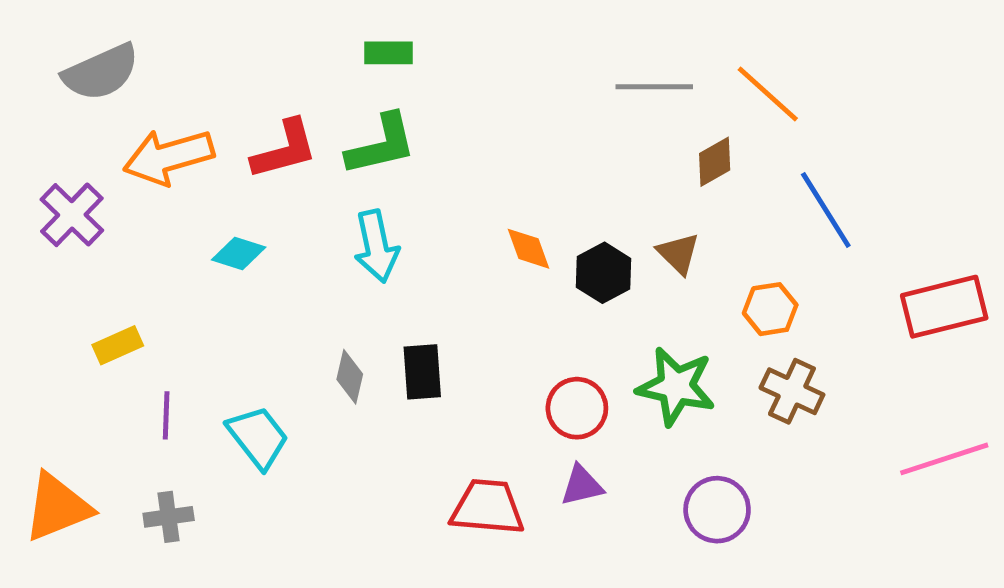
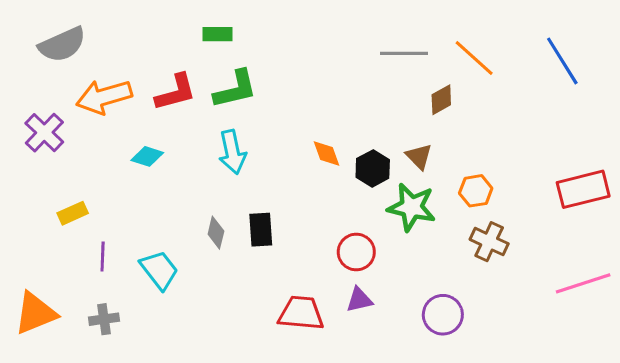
green rectangle: (388, 53) -> (217, 34), moved
blue line: (826, 210) -> (562, 61), moved
green star: (676, 386) -> (412, 207), moved

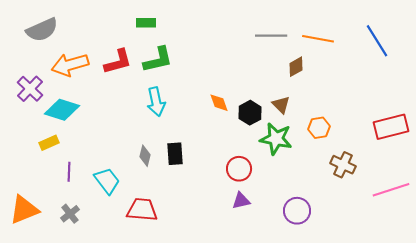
orange line: (474, 58) -> (318, 39), turned -32
cyan diamond: (147, 156) -> (62, 110), moved, size x1.6
brown cross: (489, 242) -> (343, 165), moved
red trapezoid: (301, 313) -> (142, 210), moved
gray cross: (104, 319) -> (70, 214), turned -30

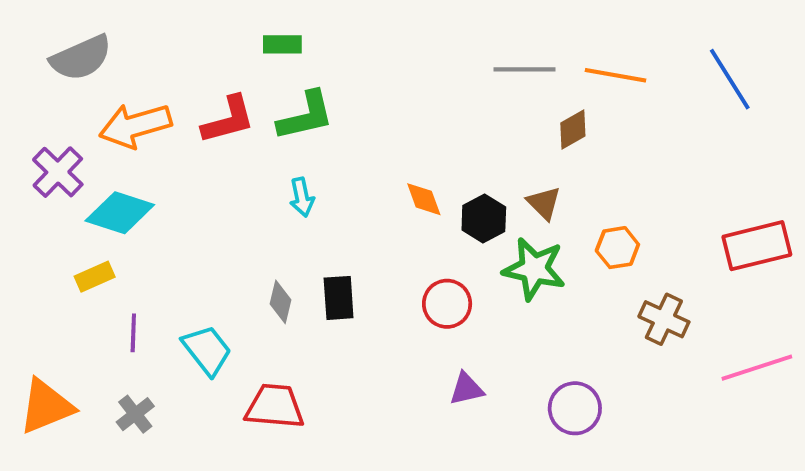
cyan arrow: (156, 102) -> (302, 197), size x0.7
red circle: (239, 169) -> (447, 304), moved

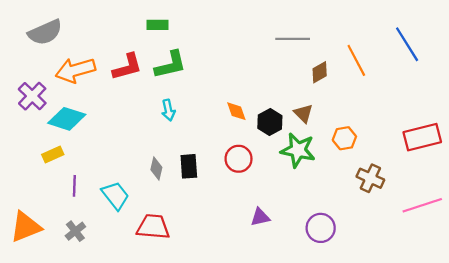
orange line: (616, 75) -> (356, 60), moved, turned 52
red circle: (447, 304) -> (239, 159), moved

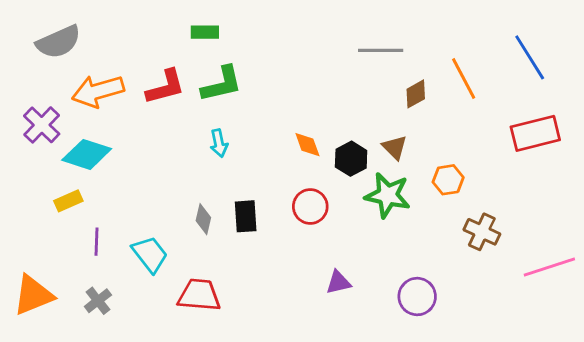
red rectangle: (422, 137) -> (535, 133), moved

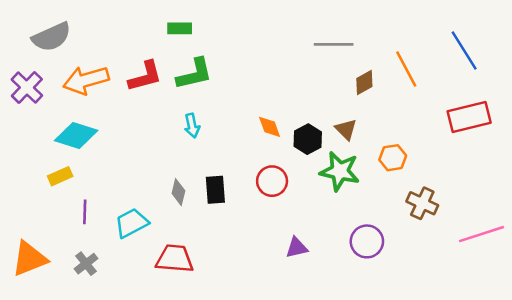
purple cross: (42, 125) -> (27, 87), moved
cyan trapezoid: (150, 254) -> (132, 223), turned -80
purple circle: (417, 297) -> (367, 241), moved

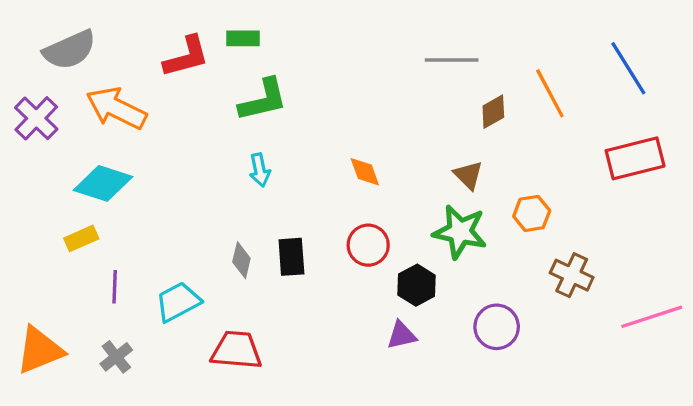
red L-shape: (145, 76) -> (186, 57), moved
orange arrow: (86, 80) -> (116, 108), turned 42
black hexagon: (308, 139) -> (417, 285), moved

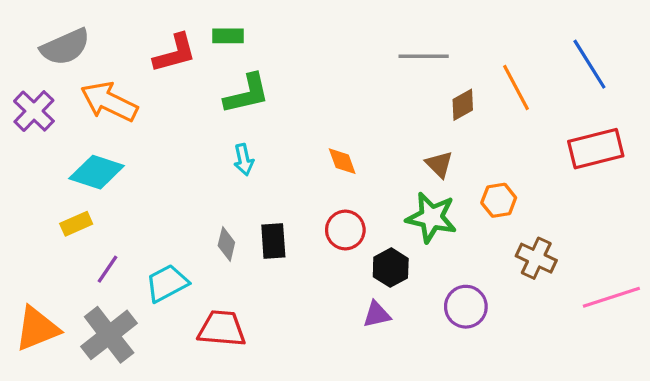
purple line: (115, 287) -> (107, 269), turned 32
gray cross: (116, 357) -> (109, 335), size x1.8

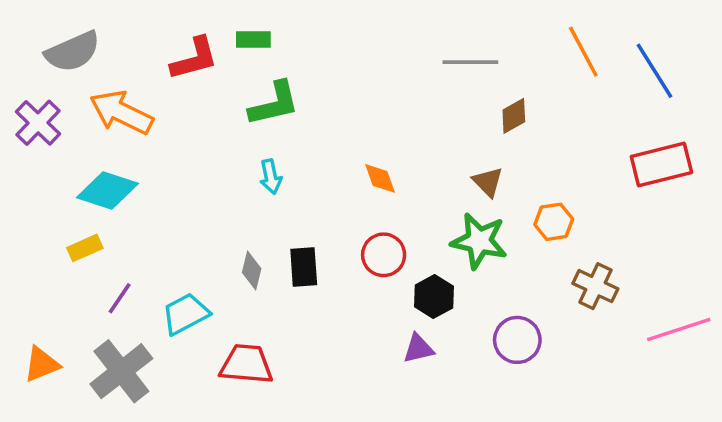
orange line: (516, 88) -> (583, 52), moved
orange triangle: (37, 329) -> (41, 364), size x0.7

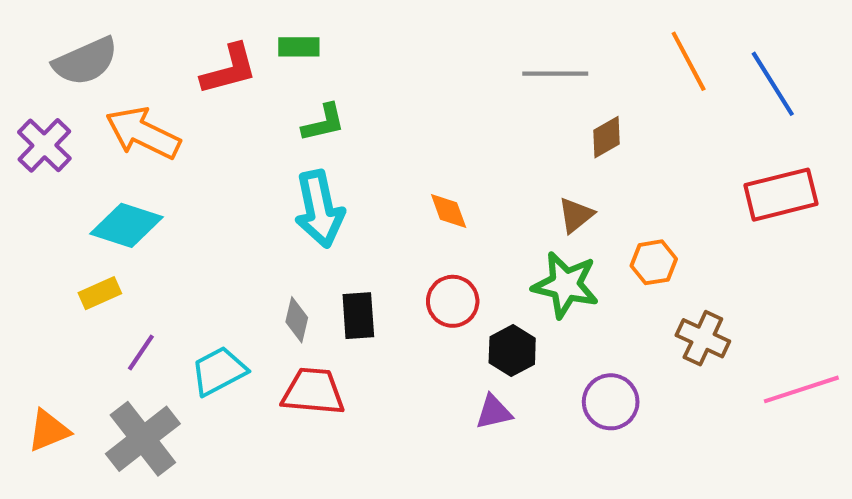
green L-shape: (274, 104) -> (323, 123), size x0.7
cyan arrow: (271, 177) -> (319, 209), size x1.8
brown triangle: (488, 182) -> (576, 215), turned 36
red trapezoid: (246, 364) -> (313, 392), moved

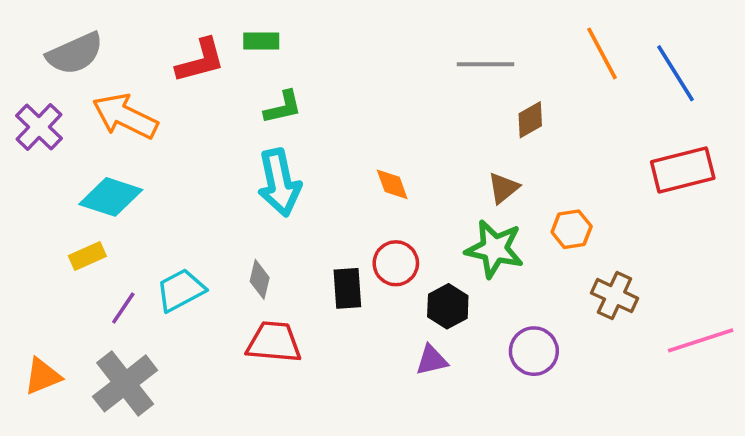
black rectangle: (358, 316) -> (347, 288), moved
cyan trapezoid: (219, 371) -> (181, 290), moved

